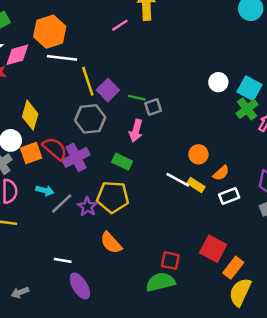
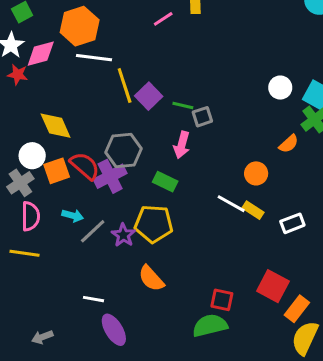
yellow diamond: (30, 115) -> (56, 126), turned -40
gray hexagon: (90, 119) -> (124, 151), moved
orange semicircle: (221, 173) -> (289, 144), moved

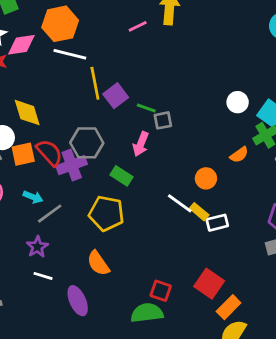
white rectangle: (292, 223) -> (217, 223), moved
purple star: (123, 235) -> (37, 247), moved
purple ellipse: (114, 330) -> (78, 301), moved

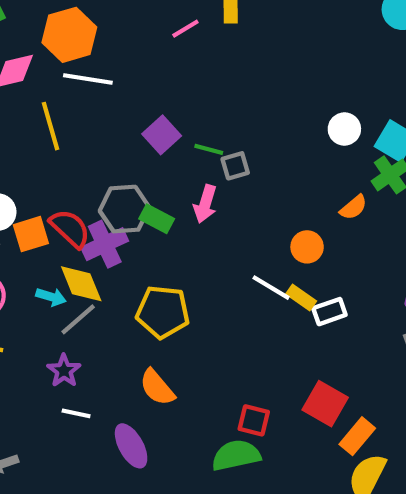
yellow line: (95, 83) -> (50, 126), moved
yellow diamond: (27, 113) -> (81, 284), moved
green rectangle: (122, 176) -> (157, 219), moved

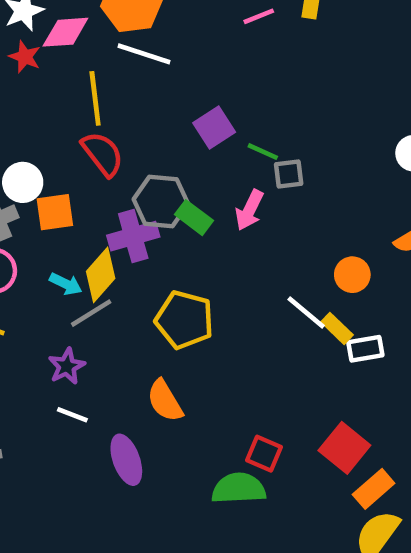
red semicircle: (70, 228) -> (103, 154), moved
yellow diamond: (81, 284) -> (101, 275), turned 54

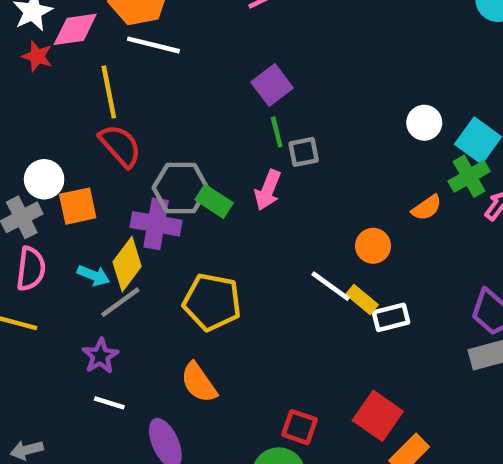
purple square: (214, 128) -> (272, 85), moved
green line: (263, 152) -> (277, 132), turned 56
purple cross: (133, 236) -> (156, 224), turned 30

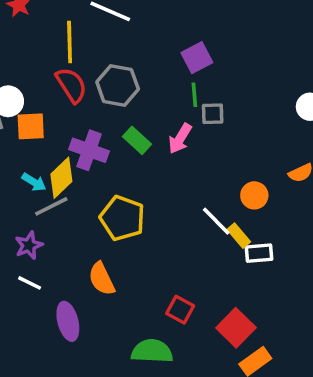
gray hexagon: (181, 188) -> (118, 86), moved
red square: (300, 427) -> (180, 310), moved

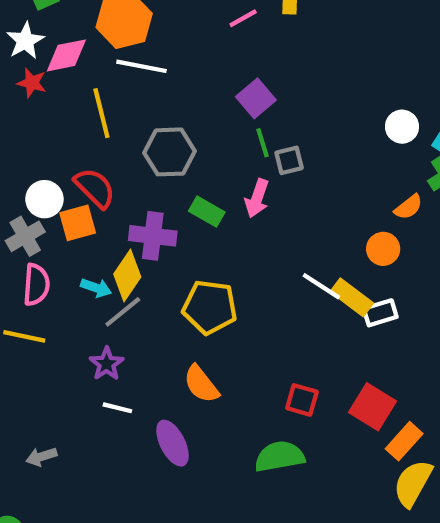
red semicircle: (71, 85) -> (95, 188), moved
orange circle: (254, 195) -> (383, 249), moved
yellow rectangle: (239, 236) -> (352, 297), size x1.4

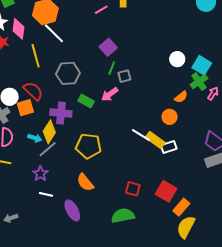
pink diamond: (66, 55) -> (19, 29), turned -70
white line: (141, 66) -> (54, 33), turned 35
green line: (263, 143) -> (112, 68), turned 40
pink arrow: (257, 198) -> (110, 94), turned 36

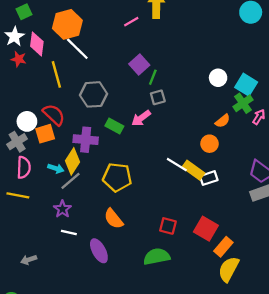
green line: (112, 68) -> (153, 77), moved

